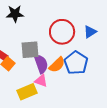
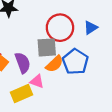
gray square: (30, 50) -> (47, 47), moved
purple semicircle: (41, 64) -> (23, 63), moved

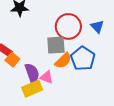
blue triangle: (91, 28) -> (97, 26), turned -40
purple semicircle: (23, 63) -> (32, 73), moved

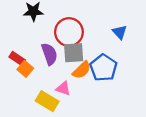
red circle: (68, 26) -> (69, 32), moved
purple semicircle: (32, 73) -> (49, 54), moved
yellow rectangle: (32, 89) -> (47, 101), turned 54

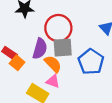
purple semicircle: (49, 54) -> (40, 49), turned 36
orange semicircle: (82, 70) -> (53, 64), moved, turned -90

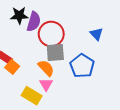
purple semicircle: (40, 49) -> (34, 22), moved
pink triangle: (53, 81) -> (46, 84), turned 40

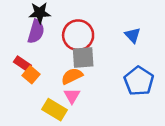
purple semicircle: (34, 22) -> (36, 31), moved
blue pentagon: (82, 66) -> (139, 81), moved
orange semicircle: (46, 68) -> (72, 76), turned -72

